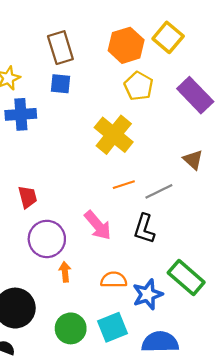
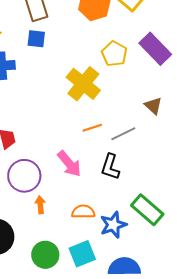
yellow pentagon: (139, 86) -> (114, 54), moved

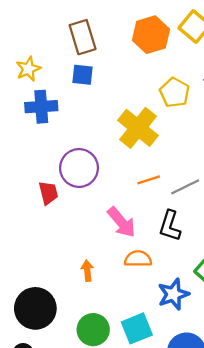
purple circle: (24, 176) -> (79, 168), moved
orange semicircle: (83, 212) -> (138, 259), moved

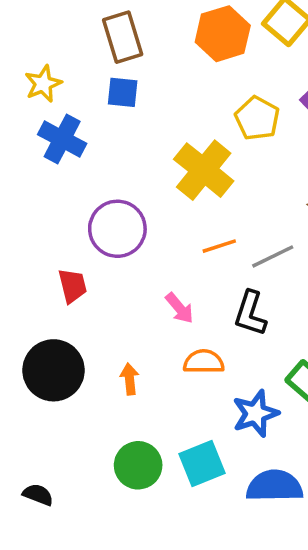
blue cross: (41, 107) -> (62, 139), turned 32
red trapezoid: (48, 193) -> (73, 286), moved
pink arrow: (121, 222) -> (180, 308), size x0.7
black circle: (35, 308) -> (54, 370), moved

